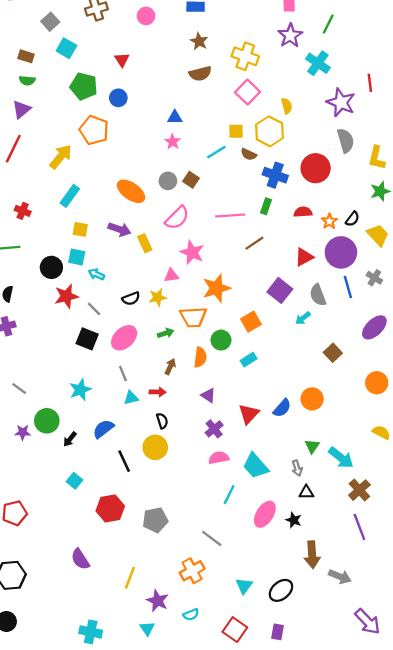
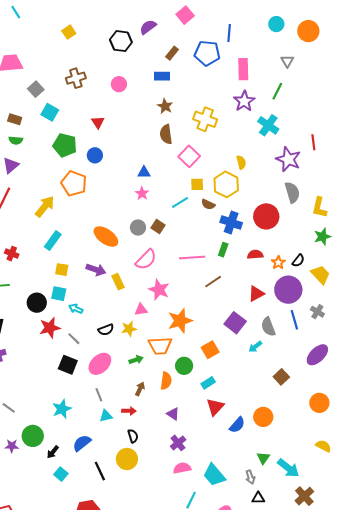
brown semicircle: (200, 74) -> (166, 134), turned 96
pink square: (248, 92) -> (189, 156), moved
red triangle: (249, 414) -> (215, 407), moved
cyan square: (74, 481) -> (61, 474), moved

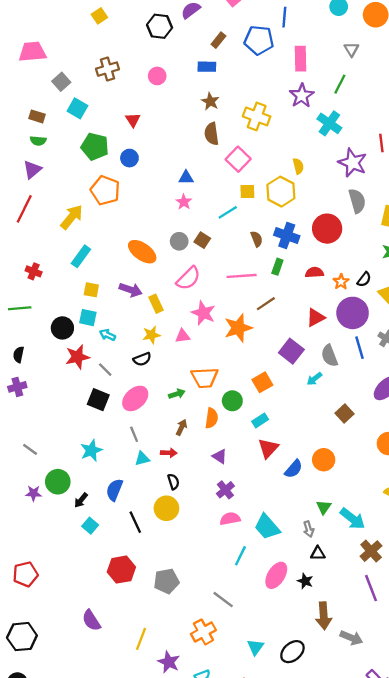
brown semicircle: (208, 204) -> (257, 239), moved, turned -136
orange star: (180, 321) -> (238, 328), moved
yellow star: (129, 329) -> (151, 335), moved
blue semicircle: (82, 443) -> (114, 490), turned -30

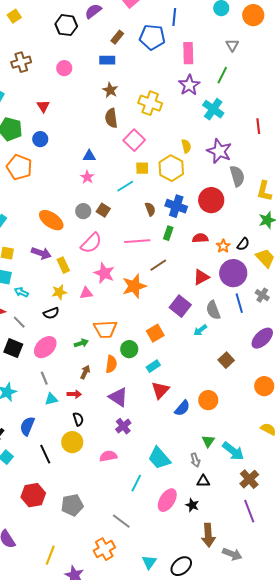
purple star: (353, 163) -> (219, 151), moved
purple triangle: (220, 456) -> (118, 397), size x1.5
pink semicircle: (230, 519) -> (108, 456), moved

